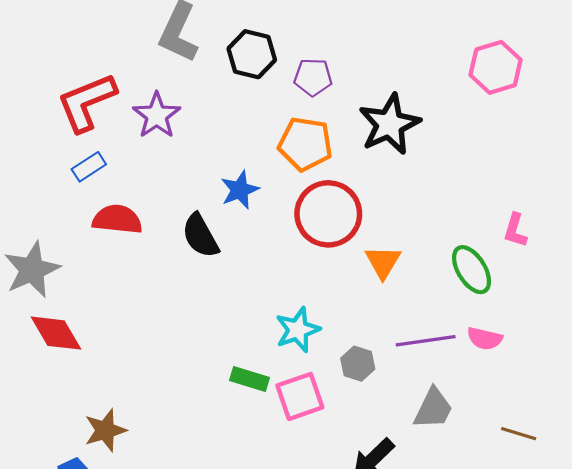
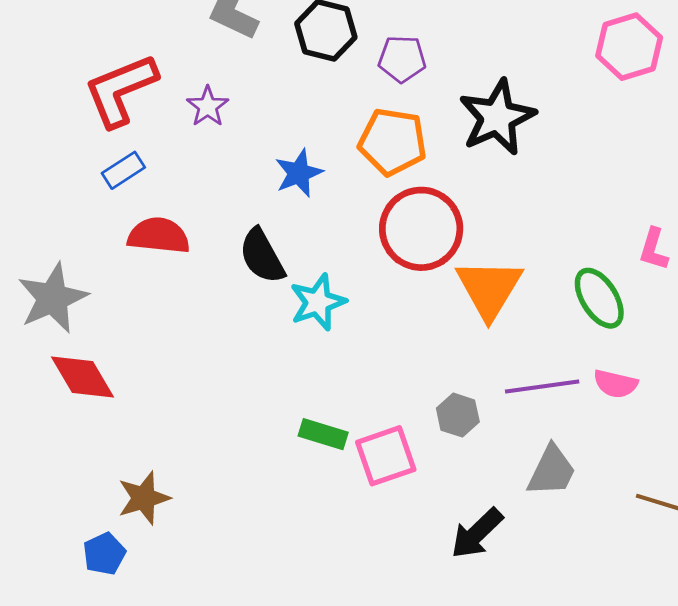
purple star: (157, 115) -> (208, 106), size x0.7
blue star: (240, 190) -> (299, 173), moved
orange triangle: (383, 262) -> (489, 289), size x1.5
cyan star: (298, 330) -> (318, 302), moved

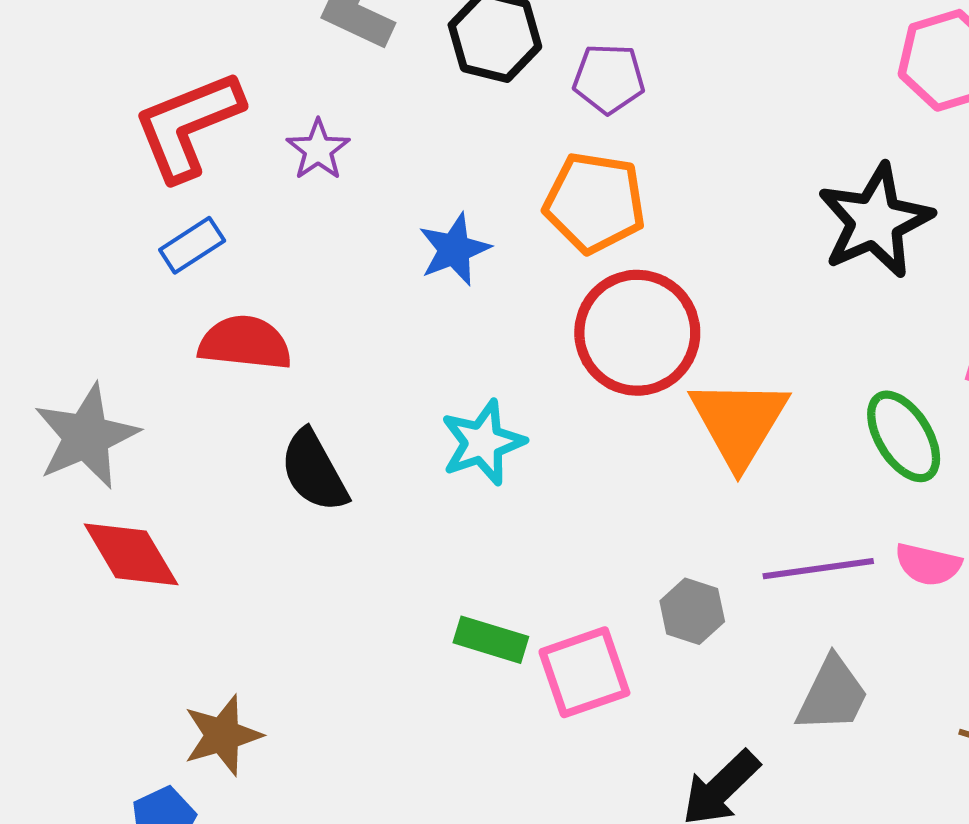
black star: (497, 117) -> (875, 221), moved
black semicircle: (262, 256) -> (314, 471), moved

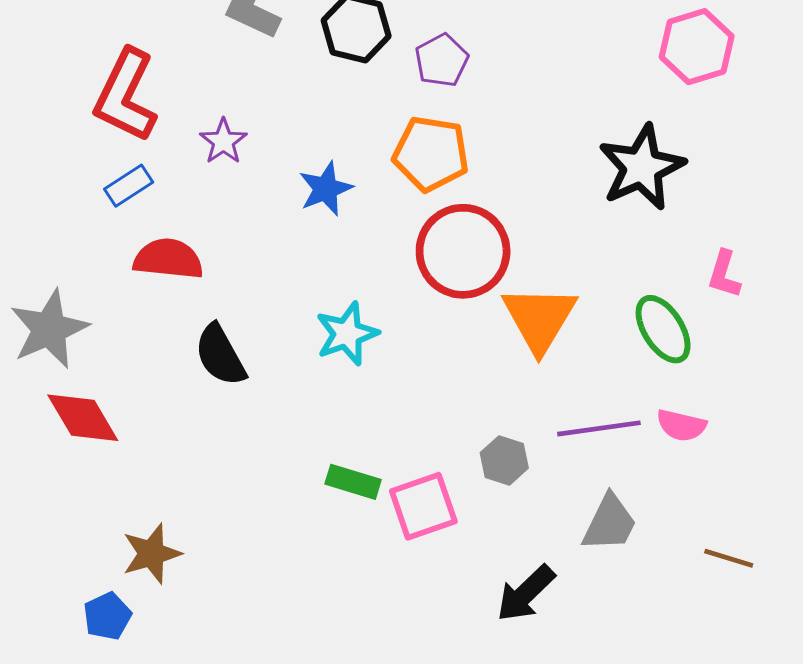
purple pentagon: (609, 79) -> (442, 60), turned -30
red L-shape: (188, 125) -> (126, 96), turned -42
purple star: (318, 150) -> (223, 141), moved

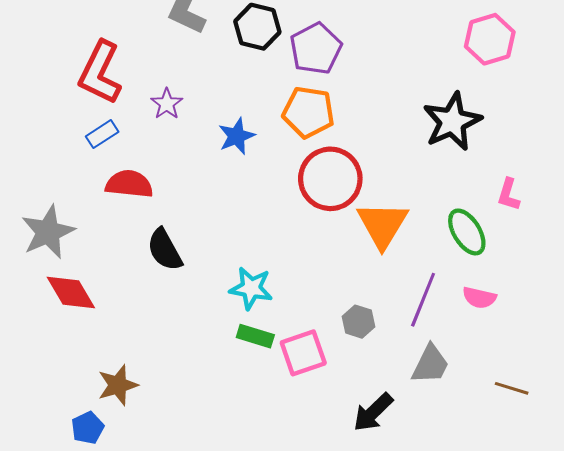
purple pentagon: (442, 60) -> (316, 49), size x1.4
cyan star: (347, 334) -> (251, 288), moved, turned 30
purple line: (599, 428) -> (423, 300), turned -60

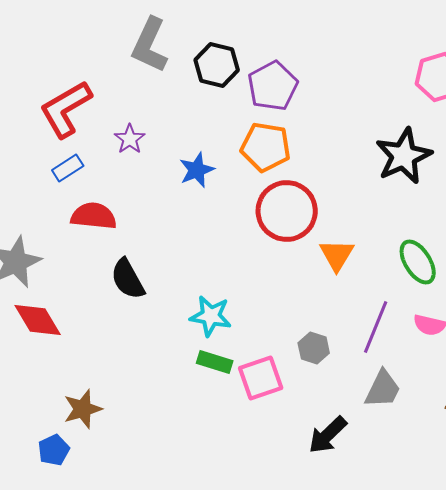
red L-shape: (100, 73) -> (66, 109), turned 34
orange triangle: (382, 225) -> (337, 255), size x0.7

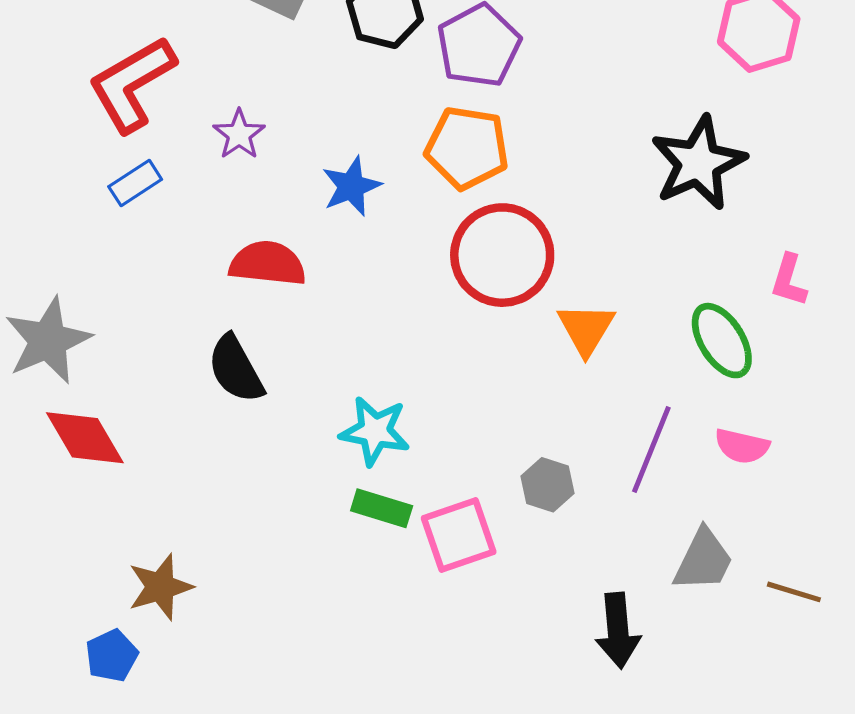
red semicircle: (94, 216) -> (268, 263), moved
gray trapezoid: (383, 389) -> (703, 560), moved
black arrow: (328, 435) -> (618, 631), moved, turned -51

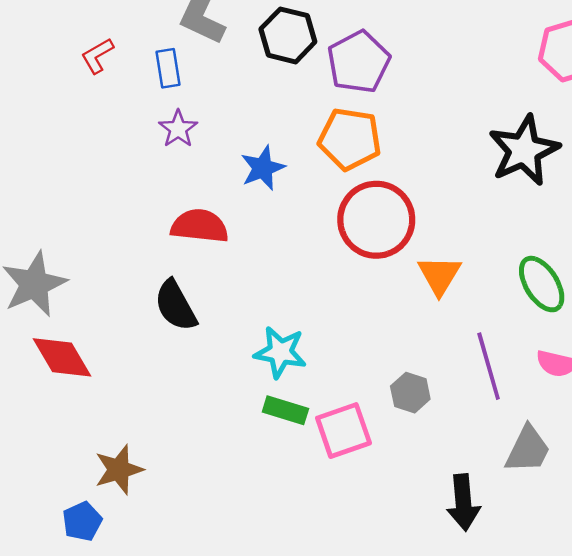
red L-shape: (132, 84) -> (97, 56), moved, size x0.5
blue rectangle: (135, 183) -> (168, 68), moved, turned -66
purple line: (651, 450) -> (489, 366), turned -38

